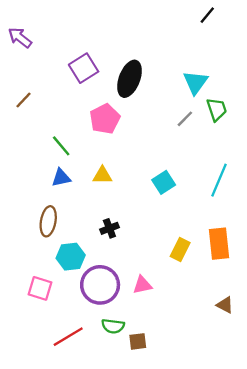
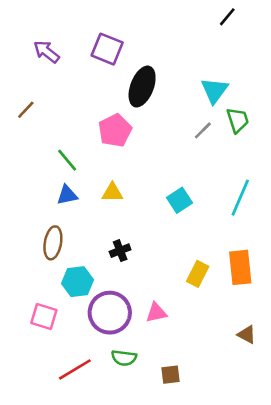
purple arrow: (20, 38) -> (46, 52), moved
purple square: (84, 68) -> (107, 49), moved, turned -36
brown square: (138, 341) -> (170, 375), moved

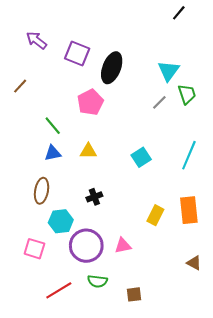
purple square: (107, 49) -> (77, 54), moved

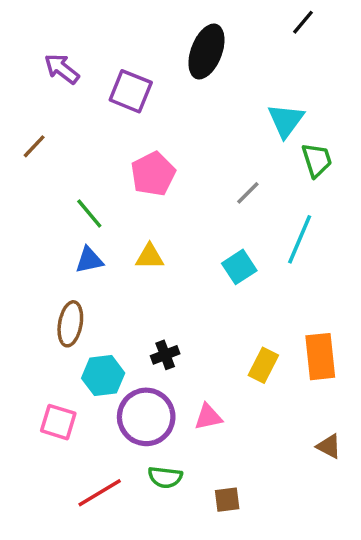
black ellipse: (112, 68) -> (206, 51), moved
gray line: (159, 102) -> (248, 193), moved
cyan line: (189, 155) -> (300, 239), moved
black cross: (94, 197) -> (165, 355), moved

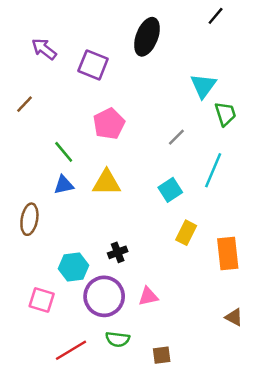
yellow triangle: (150, 257) -> (107, 182), size x1.4
brown ellipse: (70, 324) -> (29, 219), moved
yellow rectangle: (263, 365) -> (186, 233), moved

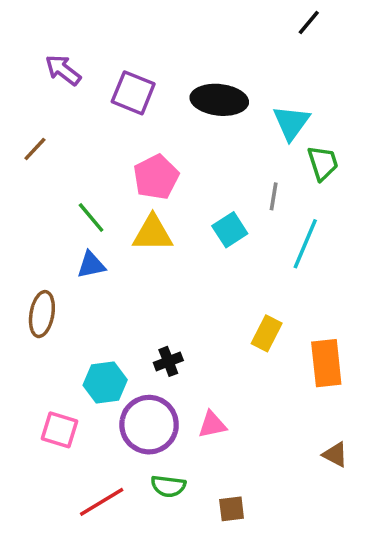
black ellipse: (147, 37) -> (219, 100), moved, turned 75
gray line: (176, 137) -> (274, 196), moved, turned -36
yellow triangle: (107, 182) -> (153, 233), moved
cyan square: (170, 190) -> (230, 230), moved

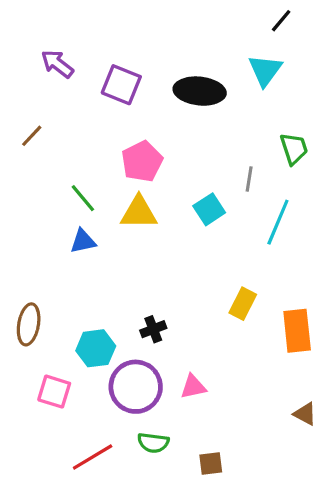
cyan triangle: (291, 123) -> (265, 70), moved
brown ellipse: (42, 314) -> (29, 324), moved

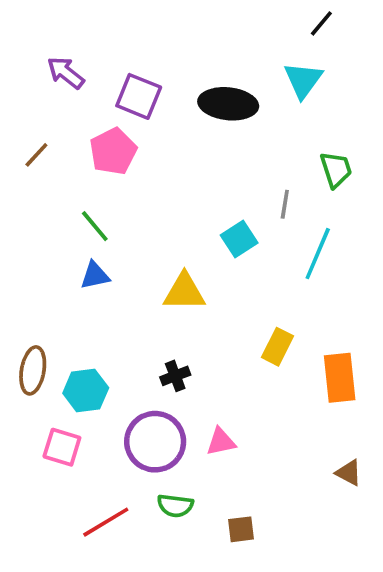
pink pentagon: (142, 161) -> (113, 151), moved
yellow triangle: (139, 213) -> (184, 292), moved
cyan hexagon: (96, 348) -> (86, 391), moved

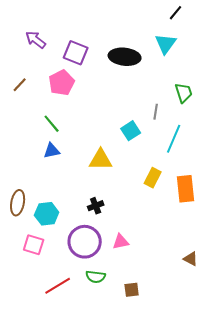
yellow rectangle: (277, 347) -> (153, 178), moved
orange rectangle: (340, 378) -> (186, 189), moved

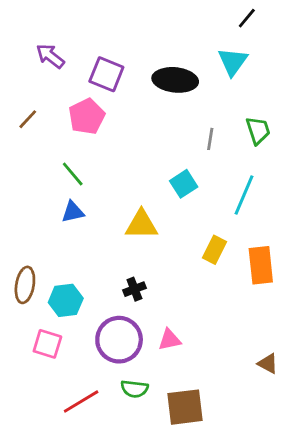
gray line: (156, 112) -> (210, 139), moved
brown square: (132, 290) -> (185, 407), size x1.8

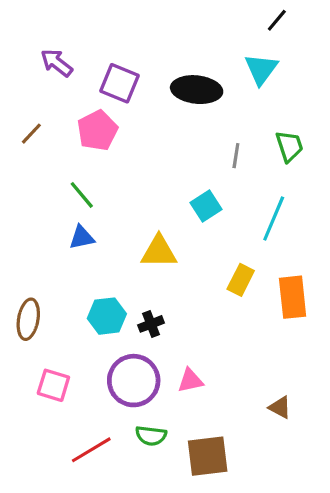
cyan hexagon: (66, 300) -> (107, 316), moved
brown triangle: (268, 364) -> (280, 407), moved

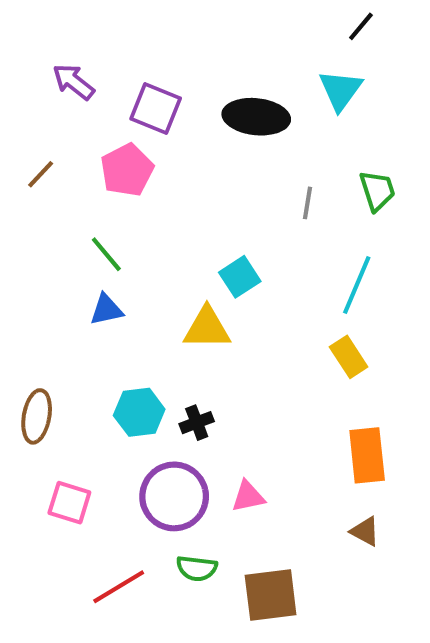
cyan square: (206, 206) -> (240, 277), moved
yellow rectangle: (241, 280) -> (349, 357), moved, turned -60
orange rectangle: (293, 297) -> (367, 455), moved

